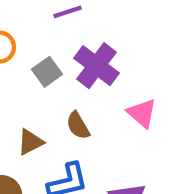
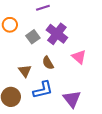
brown triangle: (30, 142) -> (25, 71), turned -40

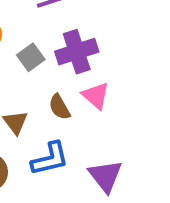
purple cross: (57, 34) -> (77, 52), turned 35
pink triangle: (79, 57) -> (96, 96), moved

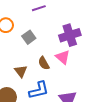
purple cross: (77, 52) -> (70, 35), moved

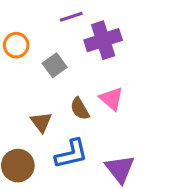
purple cross: (70, 35) -> (103, 40), moved

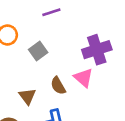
purple cross: (103, 40) -> (97, 50), moved

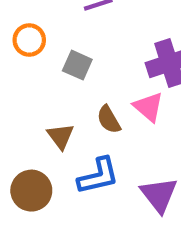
gray square: (38, 51) -> (77, 65), turned -30

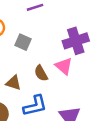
brown triangle: (61, 136) -> (13, 83), turned -35

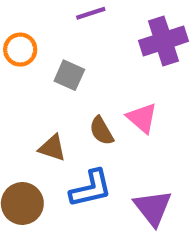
purple cross: (76, 41) -> (163, 41), moved

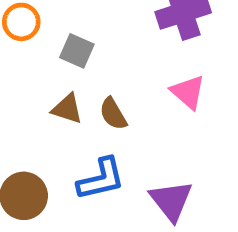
pink triangle: (142, 118) -> (188, 92), moved
brown triangle: (52, 148) -> (67, 109), moved

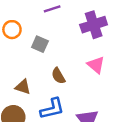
brown triangle: (67, 109) -> (23, 87), moved

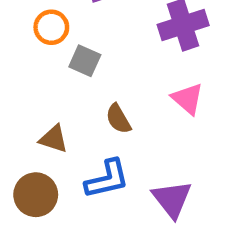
orange circle: (12, 30) -> (51, 27), moved

